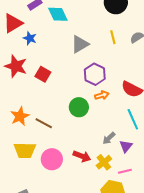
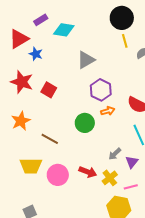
cyan diamond: (58, 14) -> (64, 30), turned -55
yellow line: (113, 37) -> (125, 41), moved
orange star: (20, 116) -> (21, 121), moved

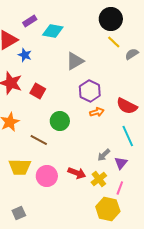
yellow line: (125, 41) -> (114, 42), turned -32
green circle: (85, 123) -> (60, 121), moved
pink line: (131, 187) -> (120, 188), turned -56

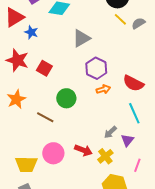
gray semicircle: (132, 54) -> (138, 23), moved
yellow trapezoid: (20, 167) -> (26, 164), moved
pink line: (120, 188) -> (137, 165), moved

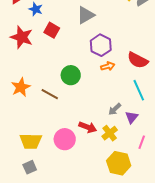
red square: (44, 68) -> (52, 30), moved
orange star: (16, 99) -> (21, 87), moved
pink circle: (53, 153) -> (65, 139), moved

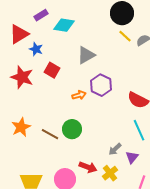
orange arrow: (108, 66) -> (79, 95), moved
green circle: (71, 75) -> (72, 129), moved

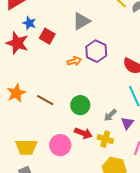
blue star: (36, 49) -> (29, 23), moved
green circle: (72, 129) -> (80, 105), moved
yellow cross: (110, 173) -> (105, 139), turned -35

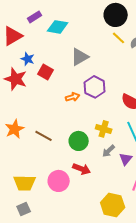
yellow cross: (105, 139) -> (104, 129), moved

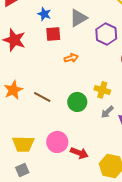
blue star: (28, 59) -> (44, 14), moved
red square: (46, 72) -> (53, 34), moved, turned -35
purple hexagon: (95, 87) -> (106, 34), moved
red arrow: (82, 169) -> (79, 153), moved

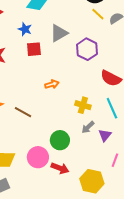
orange arrow: (71, 58) -> (52, 84), moved
green circle: (77, 102) -> (60, 140), moved

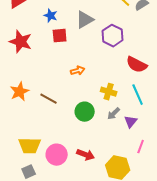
green circle: (60, 140) -> (85, 112), moved
pink circle: (38, 157) -> (57, 155), moved

